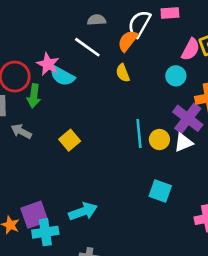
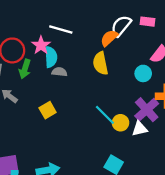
gray semicircle: (97, 20) -> (59, 72), moved
white line: (87, 47) -> (61, 30), moved, turned -30
yellow semicircle: (123, 73) -> (100, 63), size x1.5
cyan semicircle: (62, 76) -> (51, 57), turned -132
cyan line: (139, 134) -> (105, 115), turned -50

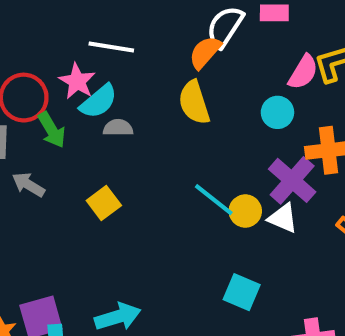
cyan semicircle: (51, 57) -> (99, 101), turned 60
green arrow: (25, 69) -> (52, 130), turned -42
white triangle: (140, 129) -> (283, 218), turned 42

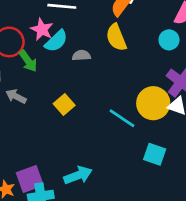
gray semicircle: (118, 128) -> (81, 55), moved
cyan line: (214, 200) -> (122, 118), moved
yellow circle: (245, 211) -> (153, 103), size x1.6

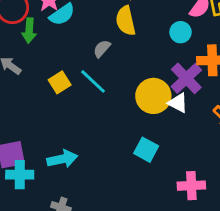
gray semicircle: (81, 55) -> (102, 49), moved, turned -54
green arrow: (28, 61) -> (29, 31), turned 30
cyan line: (122, 118) -> (93, 81), moved

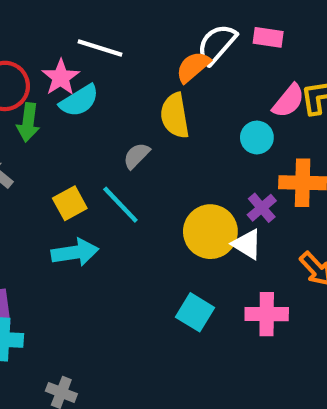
purple cross: (186, 78) -> (262, 208), size x0.6
cyan arrow: (62, 159) -> (75, 252), moved
pink cross: (191, 186) -> (267, 314), moved

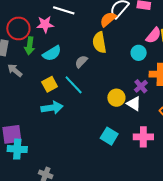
pink star: (61, 77) -> (45, 24), turned 30
cyan semicircle: (79, 101) -> (52, 53), moved
yellow circle: (210, 232) -> (116, 98), size x0.7

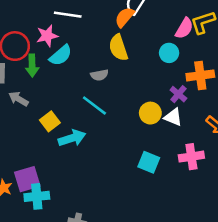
cyan semicircle: (52, 53) -> (61, 55), moved
gray semicircle: (81, 62) -> (99, 75), turned -136
yellow square: (50, 84) -> (50, 121), moved

